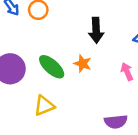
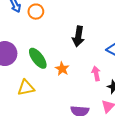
orange star: (83, 64) -> (62, 69), moved

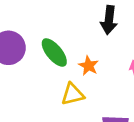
yellow triangle: (26, 88) -> (73, 94), moved

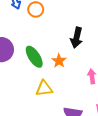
orange star: (89, 66) -> (59, 61), moved

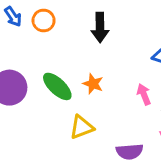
black arrow: (77, 38) -> (100, 27), moved

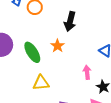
orange star: (93, 84) -> (57, 46), moved

